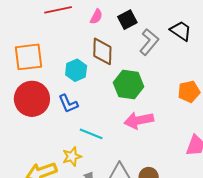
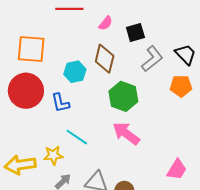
orange pentagon: (189, 92) -> (181, 86), moved
pink arrow: (139, 120) -> (126, 133), turned 36

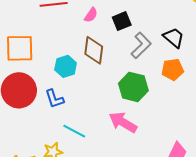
green hexagon: (123, 96) -> (133, 87), moved

